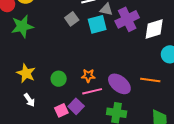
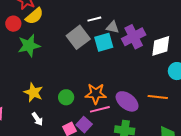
gray square: (72, 19) -> (78, 37), size x1.6
orange star: (88, 76) -> (96, 94), size x1.5

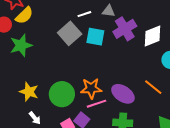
gray triangle: (113, 27) -> (109, 11), moved
cyan square: (104, 42) -> (95, 37), turned 30
green circle: (66, 97) -> (62, 94), size x1.6
orange line: (158, 97) -> (153, 87), turned 36

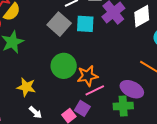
green circle: (62, 94) -> (64, 66), moved
purple ellipse: (123, 94) -> (132, 89), moved

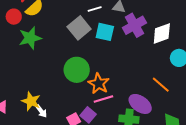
orange star: (88, 76) -> (99, 84), turned 30
yellow star: (26, 87) -> (31, 101), moved

